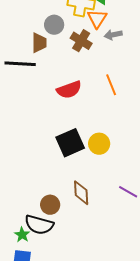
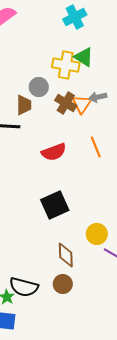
orange triangle: (97, 19) -> (82, 104), moved
yellow circle: (99, 144) -> (97, 234), moved
brown circle: (50, 205) -> (63, 284), moved

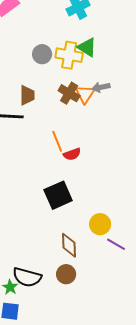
gray circle: (39, 87) -> (42, 54), moved
orange line: (96, 147) -> (57, 141), moved
red semicircle: (54, 152) -> (72, 154), moved, size x0.7

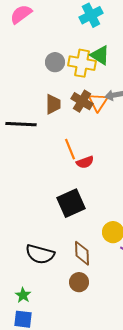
brown trapezoid: (27, 95) -> (53, 104), moved
black semicircle: (27, 277) -> (40, 254), moved

